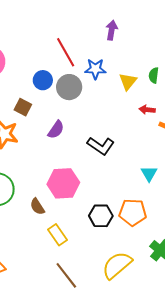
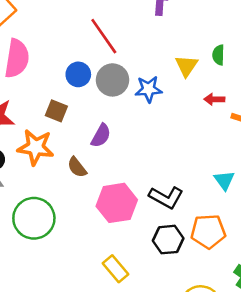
blue star: (95, 69) -> (149, 89), moved
black L-shape: (101, 146) -> (166, 197), moved
brown semicircle: (37, 207) -> (77, 167), moved

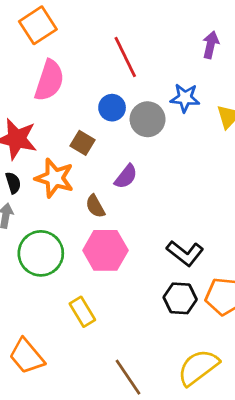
red line: (104, 36) -> (125, 57), moved
blue star: (149, 89) -> (185, 98), moved
pink hexagon: (117, 203) -> (105, 250), moved
yellow rectangle: (116, 269) -> (82, 312), moved

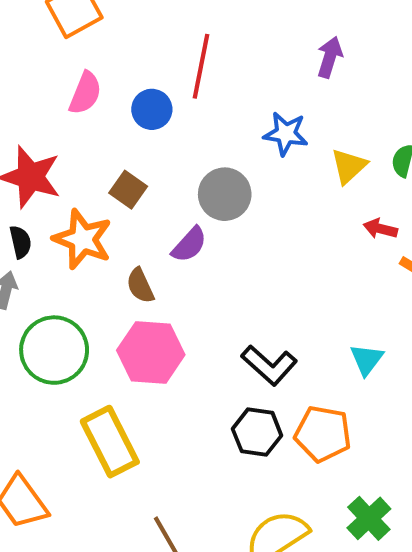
red line: (125, 57) -> (201, 66), turned 33
pink semicircle: (49, 80) -> (85, 93), size x0.7
blue circle: (112, 108) -> (152, 109), moved
gray circle: (148, 119) -> (225, 194), moved
yellow rectangle: (82, 312) -> (110, 442), size x1.5

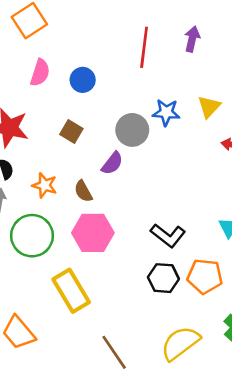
red line: (201, 66) -> (144, 47), moved
blue star: (286, 134) -> (166, 112), moved
orange star: (83, 239) -> (45, 185), moved, size x0.7

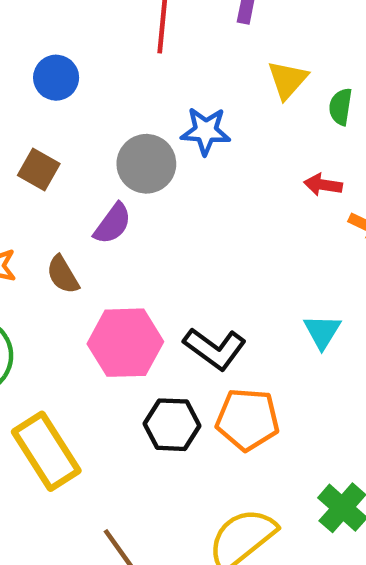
yellow triangle: (209, 107) -> (288, 80), moved
pink hexagon: (93, 233) -> (125, 343), moved
orange pentagon: (205, 276) -> (248, 419), moved
black hexagon: (163, 278) -> (172, 425), moved

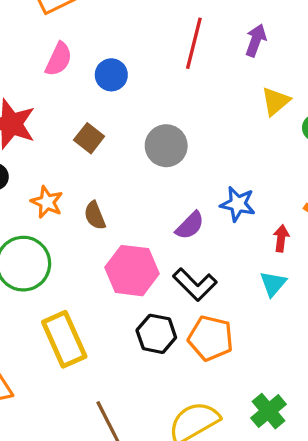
blue star: (206, 131) -> (238, 204), moved
red arrow: (323, 185) -> (281, 238), moved, turned 80
purple semicircle: (113, 224) -> (190, 226), moved

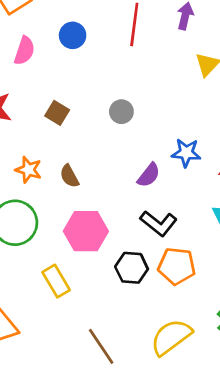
blue circle: (111, 75) -> (73, 35), moved
gray circle: (166, 146) -> (121, 112), size x0.7
pink hexagon: (132, 271) -> (86, 231), moved
yellow rectangle: (64, 339) -> (56, 281), size x0.7

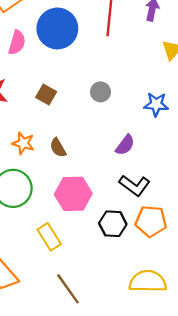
blue circle: (73, 35) -> (57, 28), size x1.8
blue star: (186, 153) -> (156, 104), moved
yellow semicircle: (171, 337) -> (148, 281), turned 39
brown line: (101, 346) -> (68, 289), moved

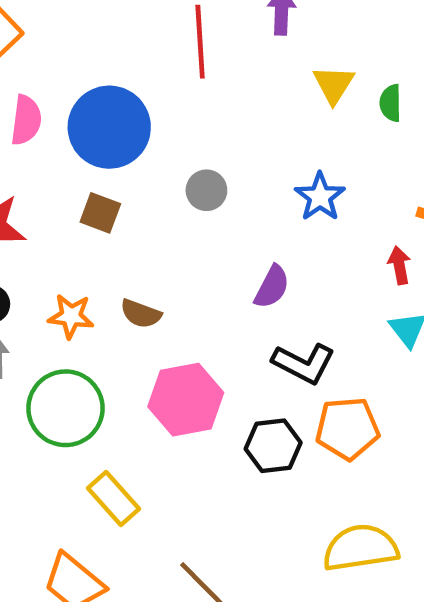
blue circle: (57, 28) -> (109, 127), moved
blue star: (156, 104) -> (320, 197), turned -30
brown semicircle: (58, 148) -> (141, 314), turned -30
yellow rectangle: (49, 237) -> (114, 498), moved

